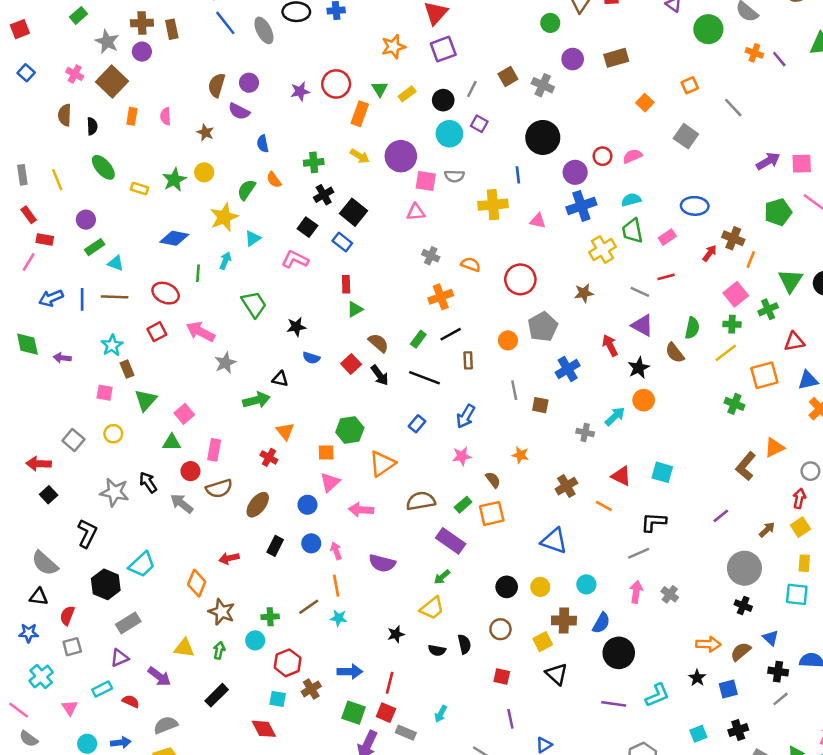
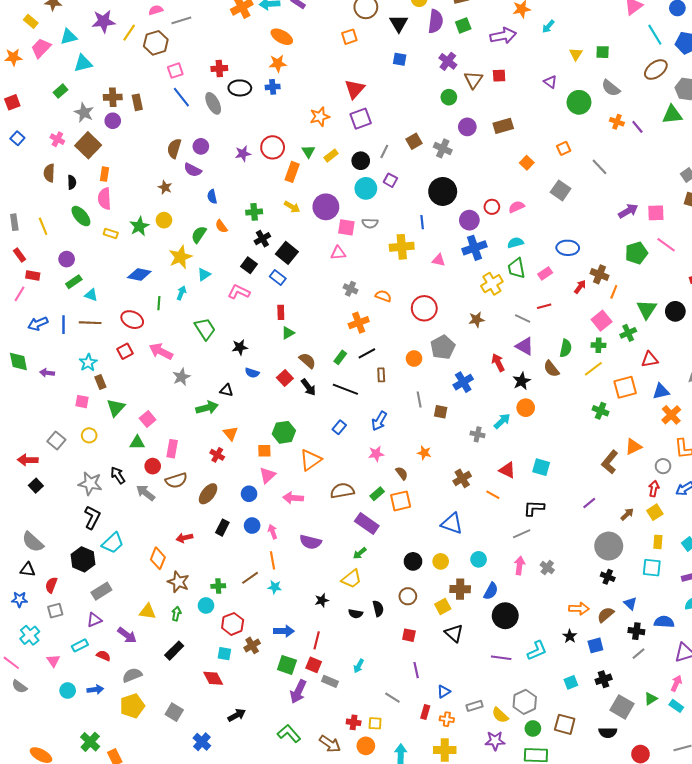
pink semicircle: (166, 116) -> (105, 199), moved, size x1.5
black L-shape: (87, 533) -> (92, 517), moved

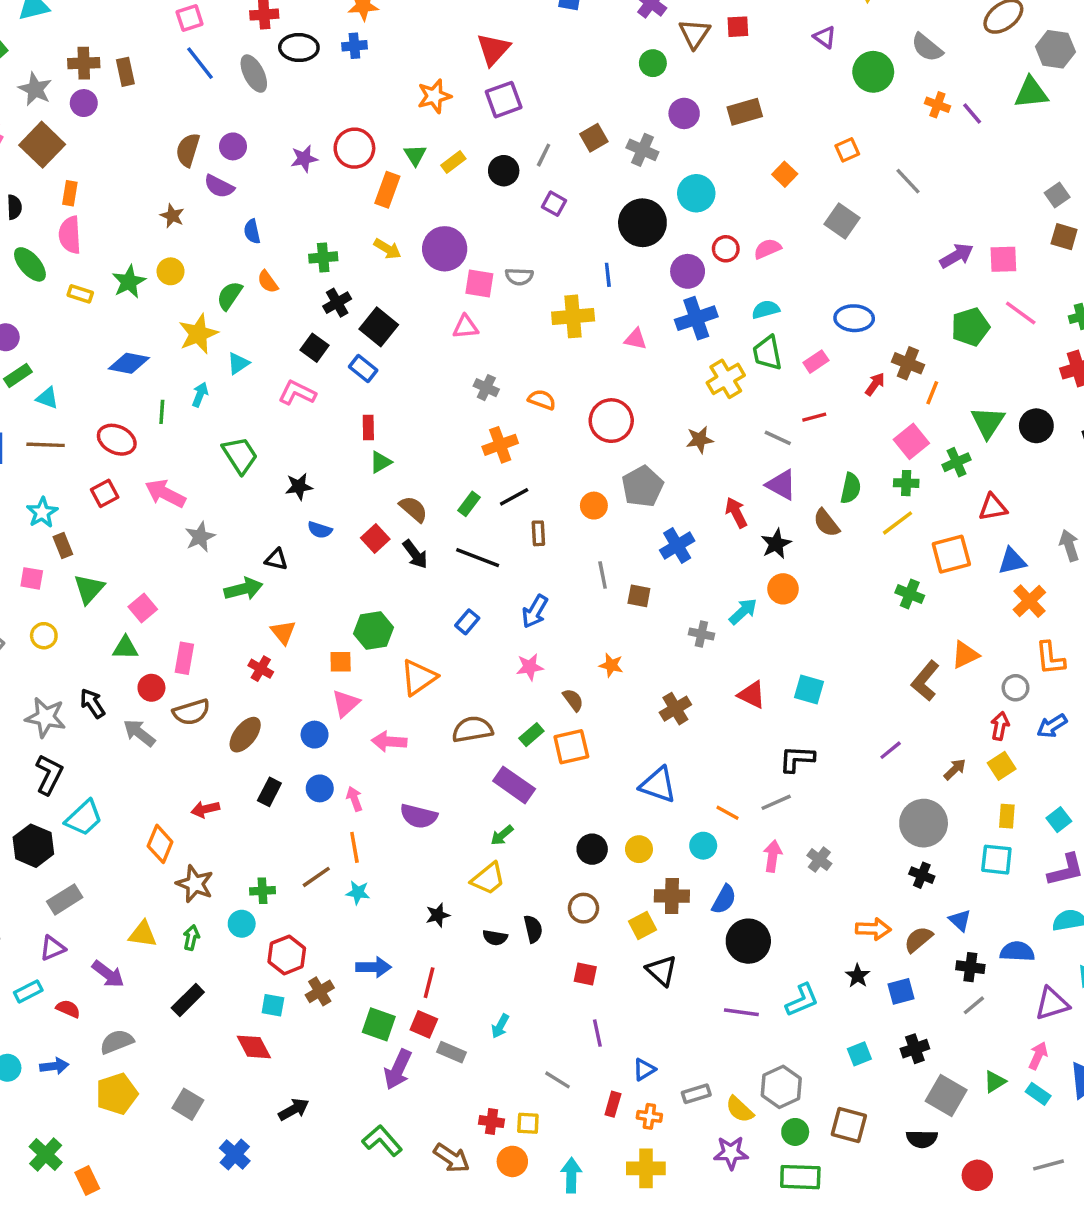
cyan circle: (366, 188) -> (696, 193), moved
orange line: (493, 495) -> (727, 813), moved

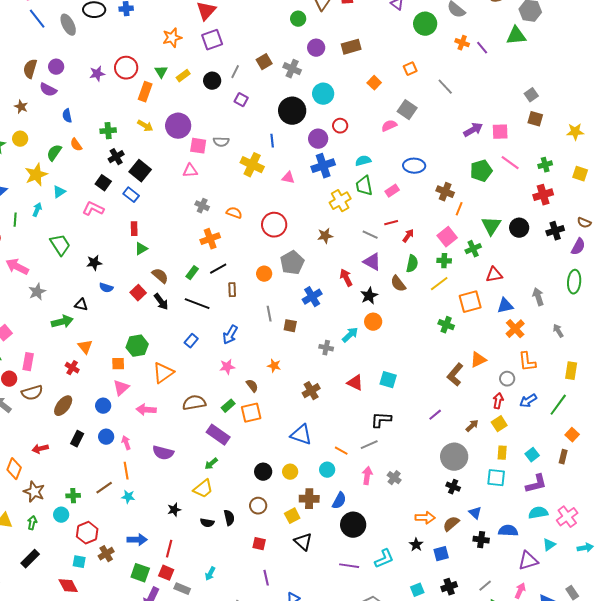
pink semicircle: (767, 249) -> (389, 126), moved
yellow cross: (573, 316) -> (252, 165), turned 30
red arrow: (875, 384) -> (408, 236), moved
gray line: (974, 1005) -> (485, 586), moved

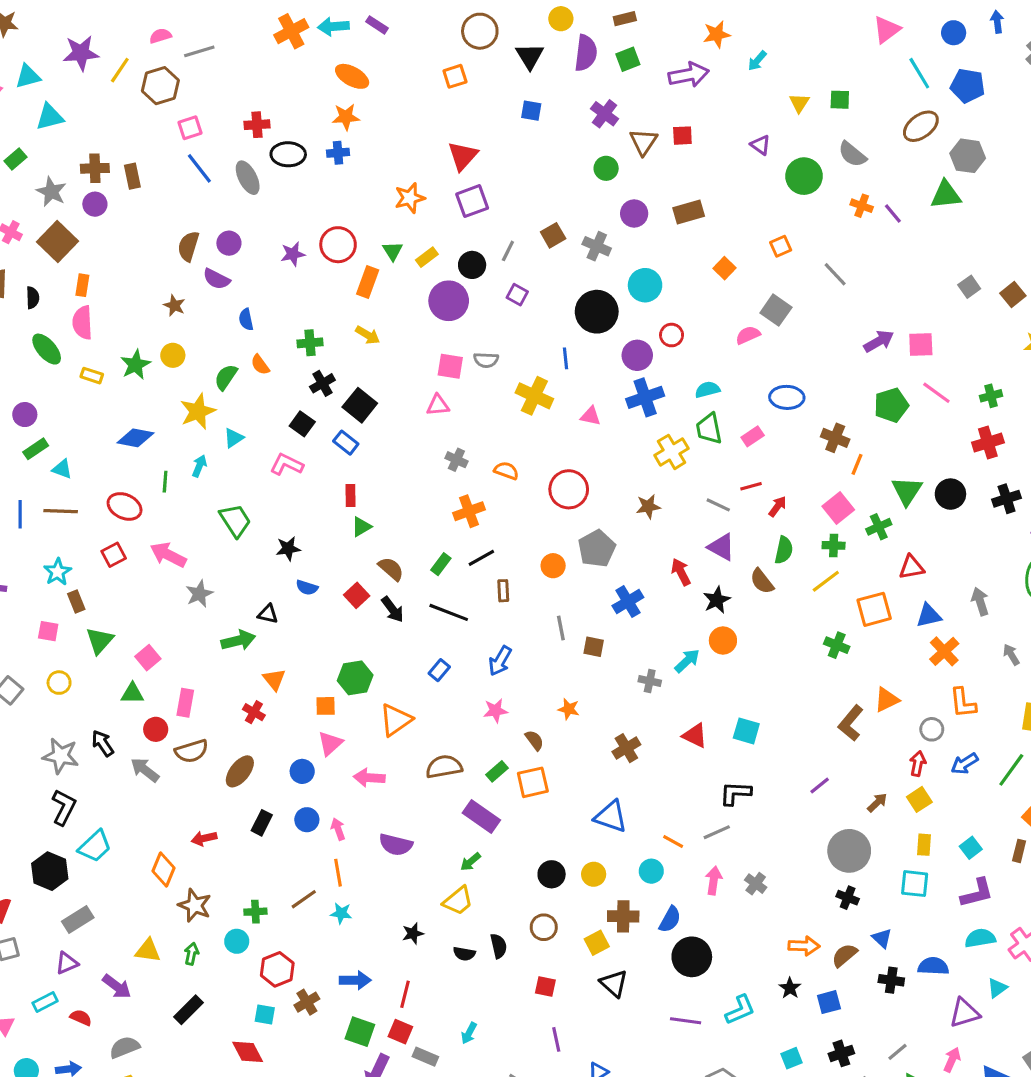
brown square: (535, 119) -> (1013, 295), moved, turned 35
purple circle: (178, 126) -> (449, 301), moved

